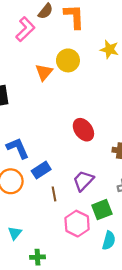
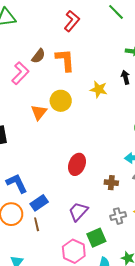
red ellipse: (83, 130) -> (77, 164), turned 60
brown line: (54, 194) -> (37, 224), moved

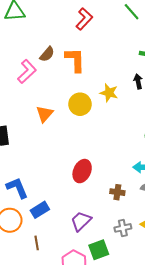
yellow circle: (61, 101) -> (80, 104), moved
brown line: (37, 224) -> (37, 243), moved

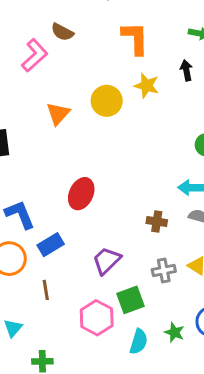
brown semicircle: (47, 54) -> (62, 32), turned 77
orange L-shape: (75, 60) -> (135, 38), moved
red ellipse: (82, 171) -> (81, 194), moved

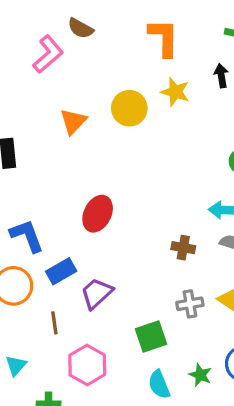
purple trapezoid: (107, 261) -> (97, 293), moved
pink hexagon: (97, 318) -> (87, 365), moved
cyan semicircle: (139, 342) -> (159, 384), turned 140

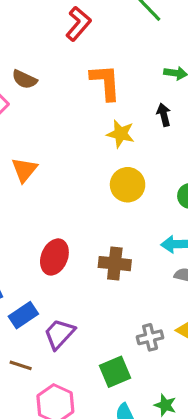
yellow circle: (129, 108) -> (128, 185), moved
brown cross: (183, 248) -> (115, 264), moved, size x1.4
brown line: (54, 323) -> (21, 365), turned -60

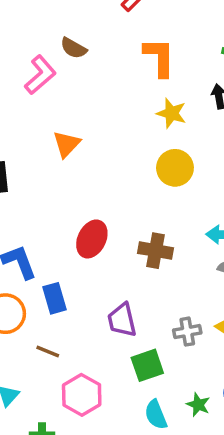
blue rectangle: (23, 315) -> (55, 298), turned -76
purple trapezoid: (59, 334) -> (122, 320), moved, turned -60

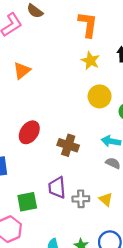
yellow circle: (175, 168) -> (100, 96), moved
purple trapezoid: (122, 320) -> (57, 188), moved
green square: (147, 365) -> (27, 202), moved

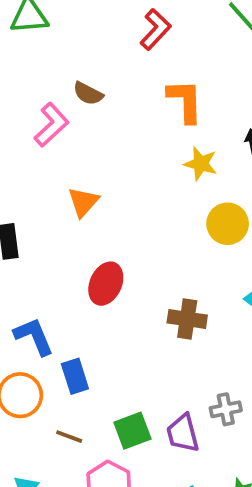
red ellipse: (29, 132) -> (106, 284), moved
purple trapezoid: (57, 188) -> (183, 433), moved

